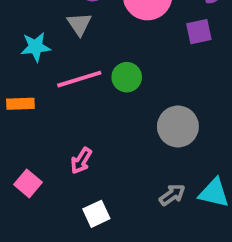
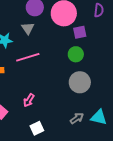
purple square: (199, 32) -> (80, 32), moved
green circle: (127, 77) -> (76, 54), moved

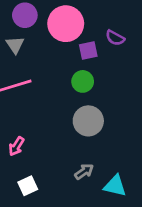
purple semicircle: (99, 10) -> (115, 38), moved, turned 112
cyan triangle: (99, 117) -> (115, 186), moved

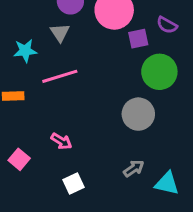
green circle: (83, 81) -> (159, 72), moved, size x1.5
pink arrow: (16, 146) -> (61, 141), turned -90

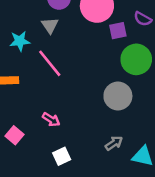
pink line: (60, 76) -> (50, 63), turned 68

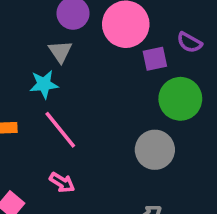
cyan star: (20, 41) -> (44, 84), moved
pink line: (50, 63) -> (60, 130), moved

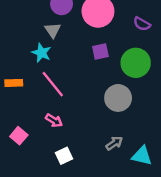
purple square: (155, 59) -> (100, 52), moved
cyan star: (44, 84) -> (41, 53), turned 30

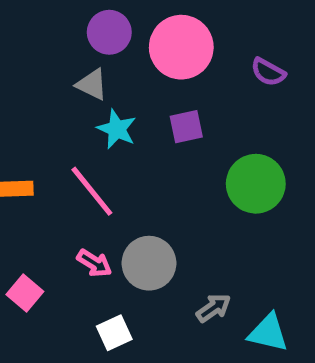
gray triangle: (53, 30) -> (92, 84), turned -30
cyan star: (41, 53) -> (117, 129), moved
green circle: (136, 63) -> (256, 184), moved
gray circle: (118, 98) -> (149, 263), moved

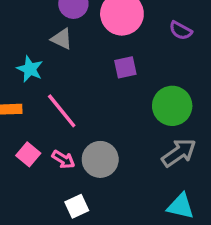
cyan star: (117, 129) -> (30, 69), moved
pink square: (25, 293) -> (28, 154), moved
gray arrow: (214, 308) -> (179, 153), moved, size x1.5

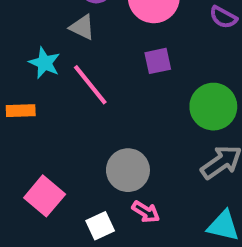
pink line: (62, 111) -> (90, 85), moved
pink square: (28, 154) -> (45, 196), moved, size x1.4
pink arrow: (63, 159) -> (146, 212), moved

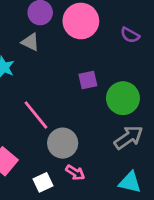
purple square: (158, 61) -> (88, 80), moved
pink line: (90, 85) -> (36, 115), moved

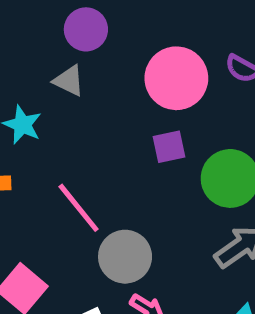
pink circle: (81, 21) -> (176, 78), moved

